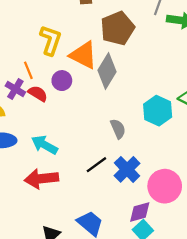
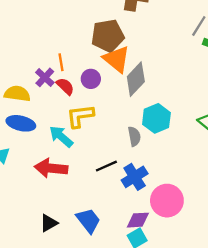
brown pentagon: (117, 28) -> (108, 36), moved
yellow L-shape: (51, 40) -> (80, 116), moved, turned -128
cyan hexagon: (158, 111) -> (156, 118), moved

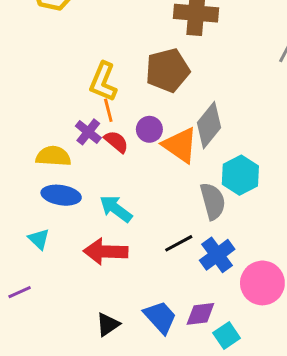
orange triangle: (117, 59) -> (180, 145), moved
yellow L-shape: (80, 116) -> (103, 82), moved, turned -56
gray semicircle: (134, 136) -> (213, 201), size x1.4
purple diamond: (138, 220) -> (200, 314), moved

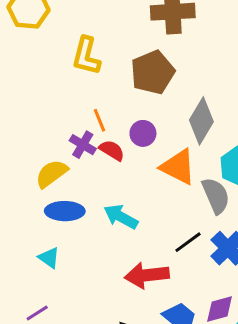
yellow L-shape: (103, 82) -> (86, 56), moved
orange triangle: (180, 145) -> (178, 167), moved
yellow semicircle: (53, 156) -> (52, 174), turned -32
red arrow: (106, 252) -> (147, 275), moved

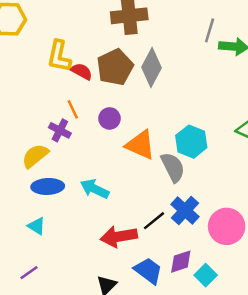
gray diamond: (201, 121) -> (152, 68), moved
red semicircle: (112, 150) -> (82, 71), moved
black line: (188, 242) -> (154, 221), moved

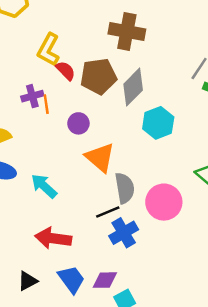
purple cross: (60, 130) -> (32, 96), moved, turned 30
cyan hexagon: (191, 142) -> (158, 123), moved
black line: (154, 221) -> (108, 212), moved
pink circle: (227, 226) -> (164, 202), moved

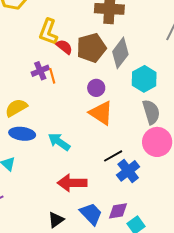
purple circle: (78, 123) -> (96, 88), moved
gray semicircle: (125, 188) -> (151, 112), moved

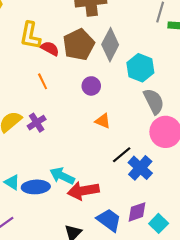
purple cross: (40, 71) -> (37, 123), moved
orange triangle: (101, 113) -> (103, 121), moved, size x0.6
blue ellipse: (22, 134) -> (36, 187), moved
cyan arrow: (59, 142) -> (62, 176), moved

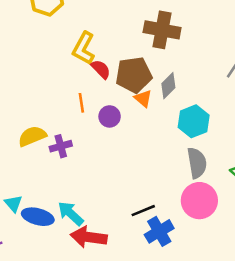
gray diamond: (110, 45) -> (168, 86), size x0.7
purple circle: (91, 86) -> (110, 116), moved
orange triangle: (103, 121) -> (143, 98), moved

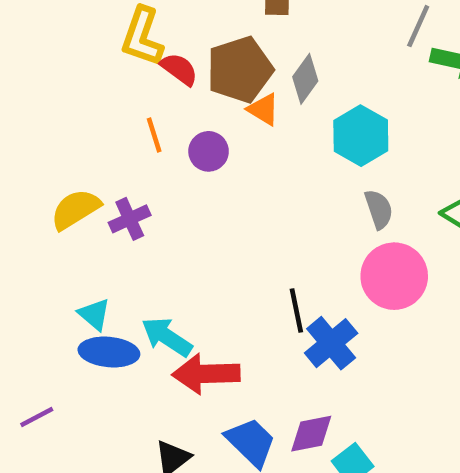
gray semicircle: (197, 163) -> (379, 209), size x0.7
cyan triangle: (13, 203) -> (94, 314), moved
black line: (143, 211) -> (296, 310), turned -70

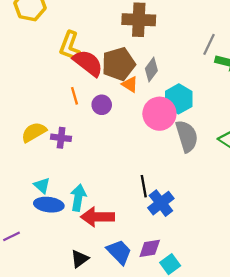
red semicircle: (179, 69) -> (88, 63), size x1.6
gray semicircle: (379, 209) -> (187, 136), size x1.6
purple cross: (130, 219) -> (61, 138), turned 30
pink circle: (394, 276) -> (159, 114), moved
cyan arrow: (167, 337) -> (78, 198), turned 65

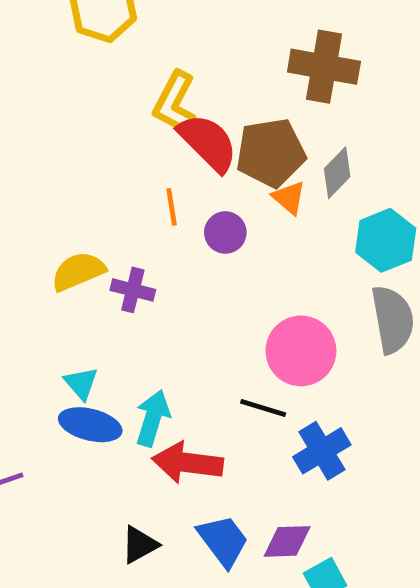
pink circle: (159, 114) -> (301, 351), moved
black line: (144, 186) -> (263, 408), moved, turned -70

